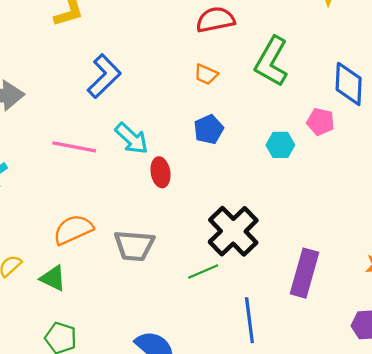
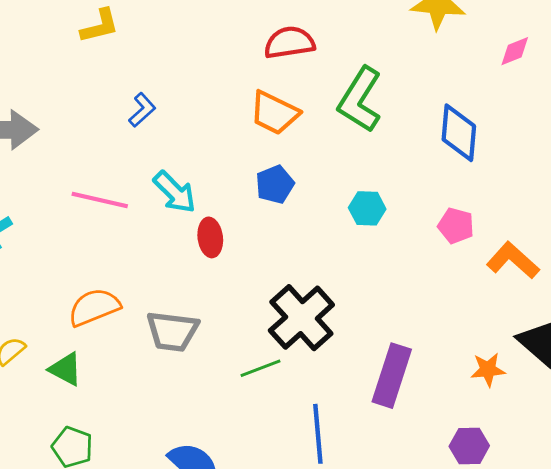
orange trapezoid: (206, 74) -> (274, 113), size x1.6
blue L-shape: (104, 76) -> (142, 110), size x0.6
pink pentagon: (321, 122) -> (456, 226), moved

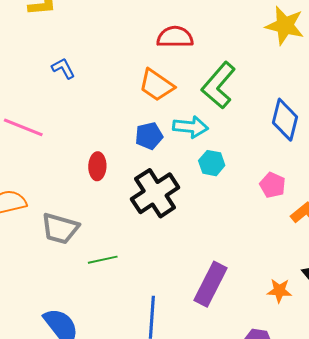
blue L-shape: (142, 110) -> (63, 68), turned -85
cyan arrow: (175, 192) -> (190, 127), moved, turned -48
black cross: (301, 318) -> (155, 193), moved
green line: (260, 368) -> (103, 260), moved

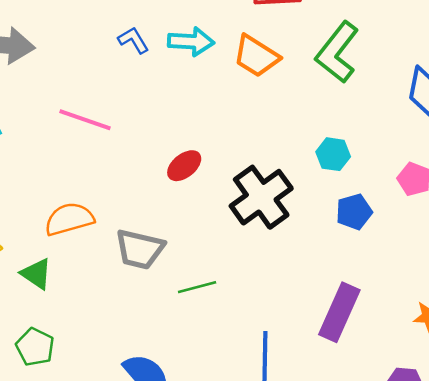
cyan arrow: (190, 127) -> (191, 42), moved
blue pentagon: (149, 136) -> (354, 212), moved
red ellipse: (97, 166) -> (184, 166), turned 52

